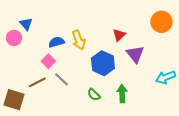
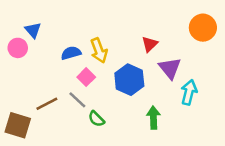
pink square: (48, 61) -> (86, 77), moved
cyan arrow: (166, 77) -> (189, 92), moved, turned 126
green semicircle: (94, 95) -> (96, 119), moved

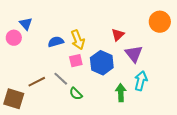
pink square: (86, 77) -> (76, 61), moved, turned 32
cyan arrow: (189, 92) -> (141, 81), moved

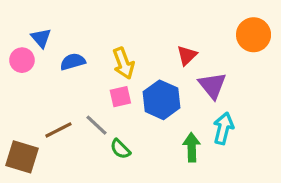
blue semicircle: (56, 42) -> (73, 62), moved

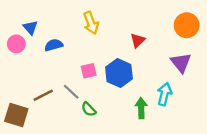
yellow arrow: (123, 63) -> (91, 23), moved
purple triangle: (212, 85) -> (181, 63), moved

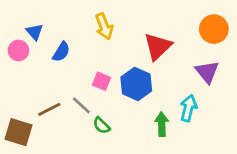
red triangle: (138, 40) -> (158, 46), size x1.6
blue semicircle: (54, 45) -> (61, 52), turned 138
pink square: (89, 71) -> (101, 81), turned 35

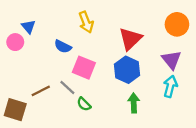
blue semicircle: (61, 52) -> (63, 47), moved, turned 84
pink square: (101, 81) -> (84, 68), size x1.5
blue hexagon: (136, 84) -> (127, 70), moved
cyan arrow: (188, 108) -> (170, 86), moved

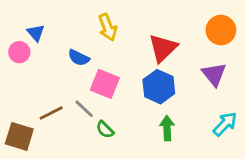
cyan arrow: (170, 86) -> (225, 124), moved, turned 30

